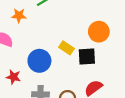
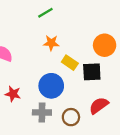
orange star: (19, 15) -> (51, 43), moved
blue circle: (39, 61) -> (51, 86), moved

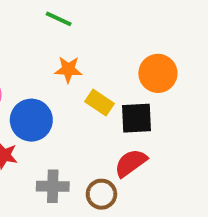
green line: (45, 13) -> (59, 19), turned 56
blue circle: (51, 86) -> (31, 120), moved
red semicircle: (99, 106) -> (131, 163), moved

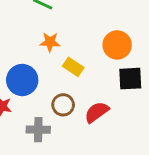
black square: (137, 118) -> (130, 79), moved
brown circle: (101, 194) -> (63, 105), moved

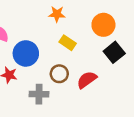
orange star: (50, 42) -> (57, 14), moved
black square: (130, 79) -> (114, 52), turned -36

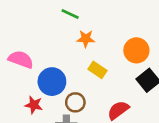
brown circle: (59, 74) -> (75, 102), moved

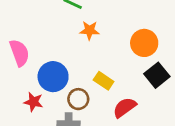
pink semicircle: (21, 59) -> (19, 53), turned 50
yellow rectangle: (97, 70) -> (104, 81), moved

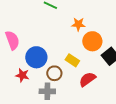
orange star: (90, 30) -> (78, 24), moved
orange circle: (144, 43) -> (92, 41), moved

